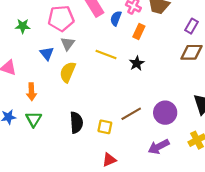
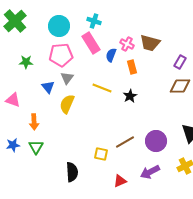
orange rectangle: (139, 32) -> (132, 67), turned -40
black semicircle: (76, 123) -> (72, 172), moved
red triangle: (109, 160) -> (120, 181), moved

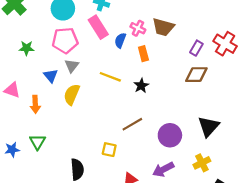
orange arrow: (34, 122) -> (35, 104), moved
brown line: (125, 142) -> (132, 124), moved
blue star: (13, 145) -> (12, 150), moved

